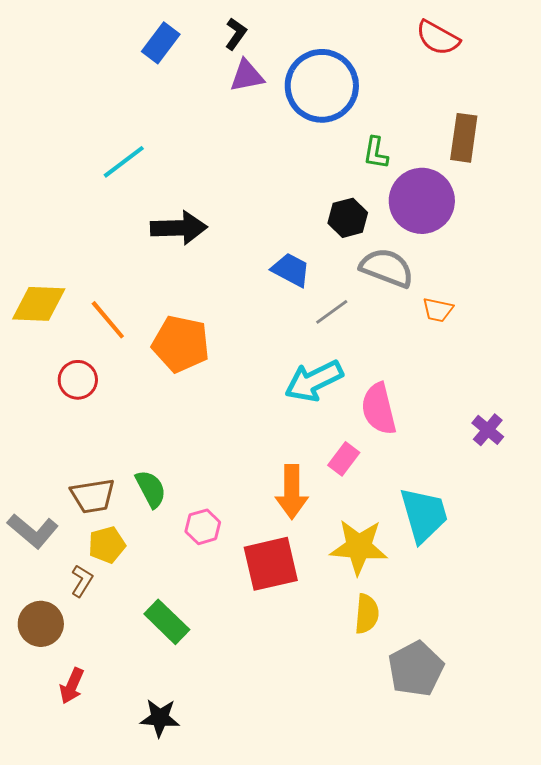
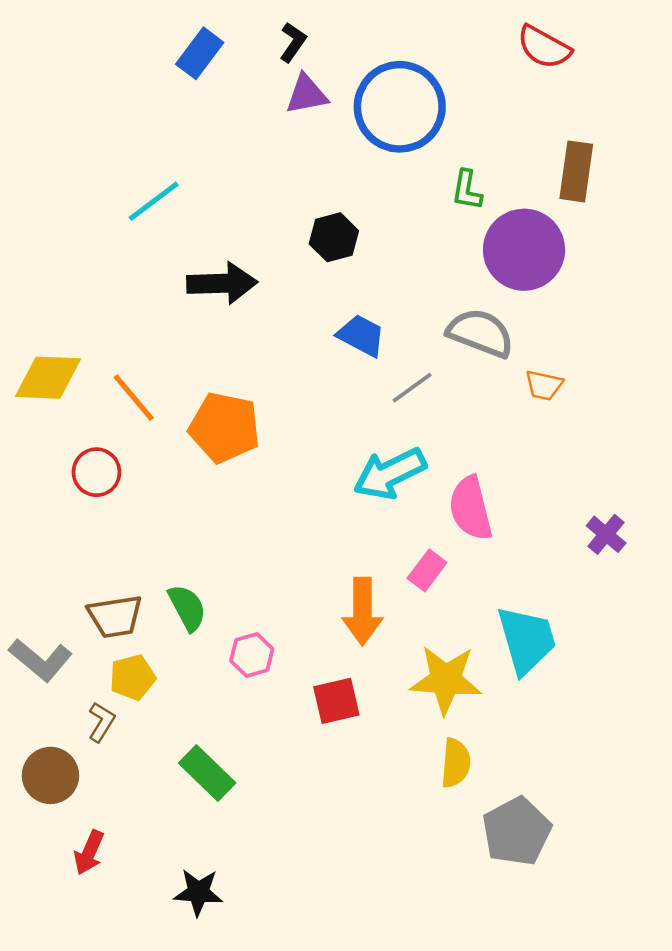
black hexagon: (348, 218) -> (334, 237), moved
red square: (271, 564) -> (336, 701), size x0.7

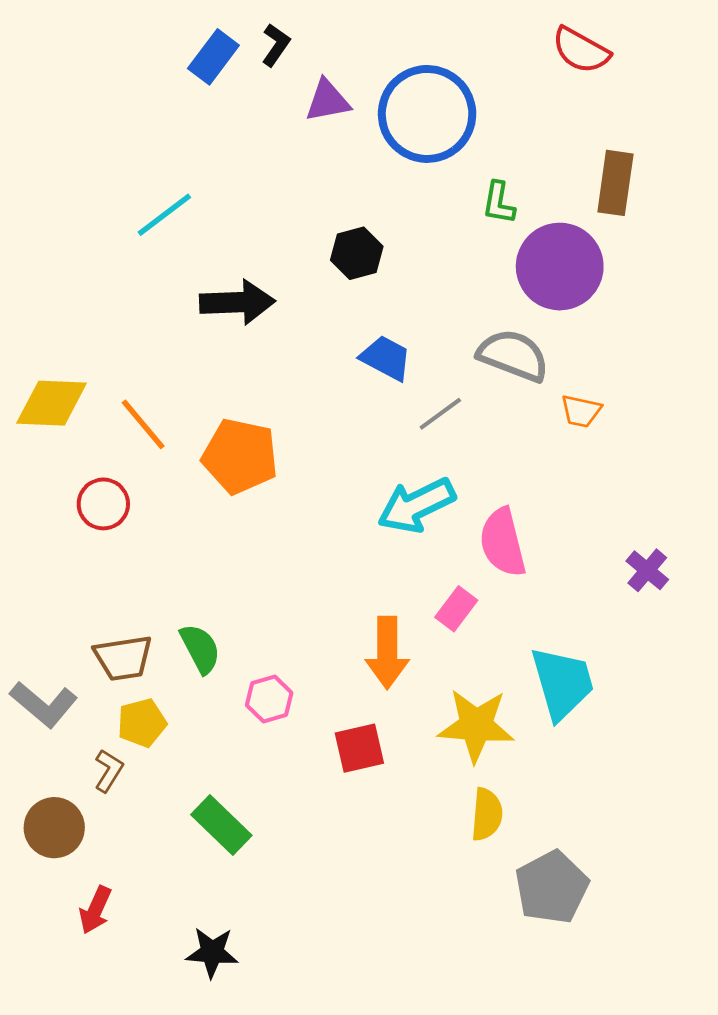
black L-shape: (293, 42) -> (276, 45), moved

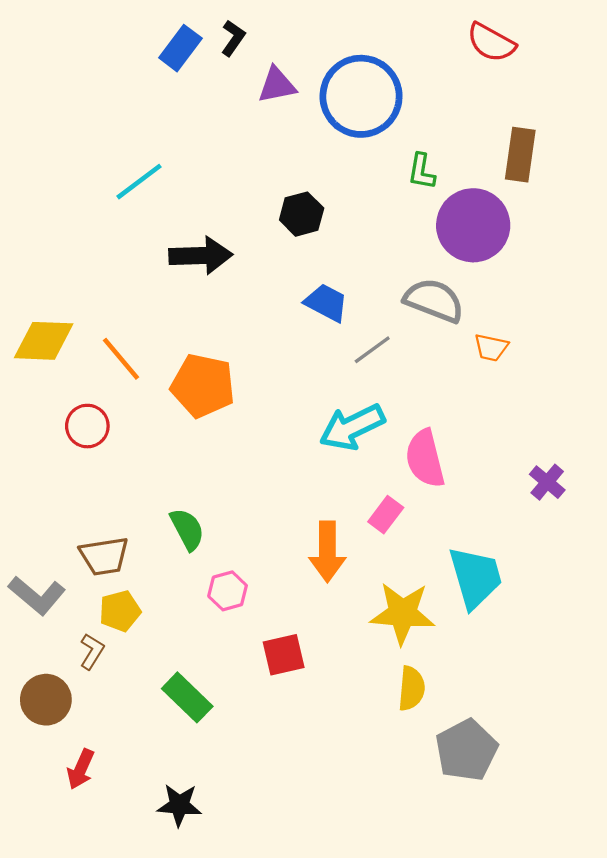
green semicircle: (200, 649) -> (187, 529), moved
red square: (359, 748) -> (284, 655), moved

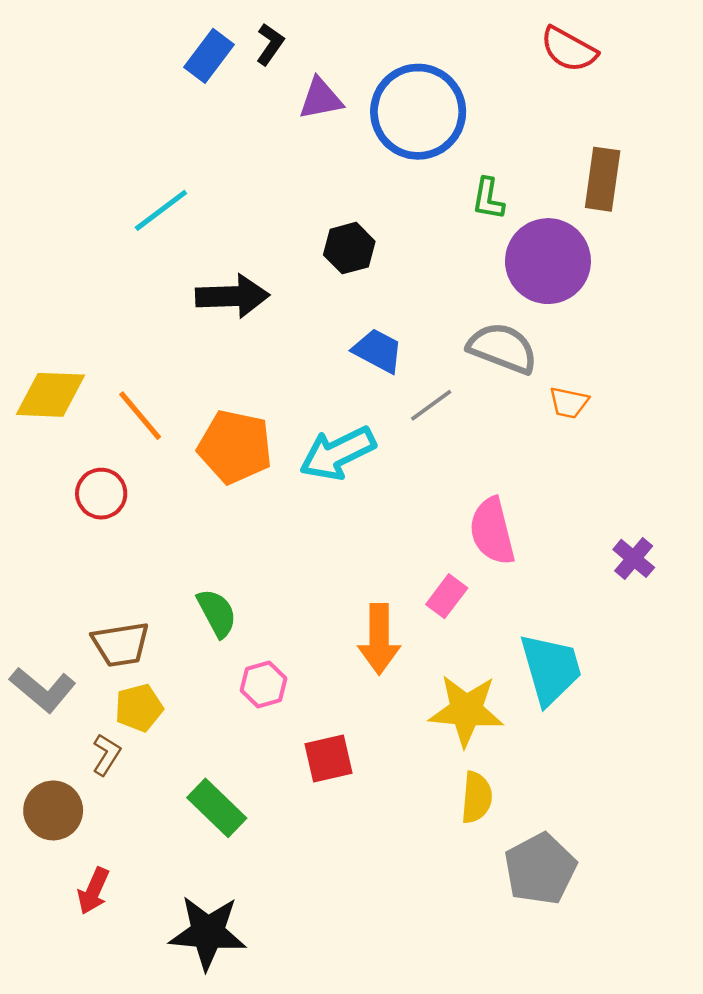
cyan arrow: (352, 427) -> (338, 453), moved
black star: (179, 805) -> (208, 933), size x1.5

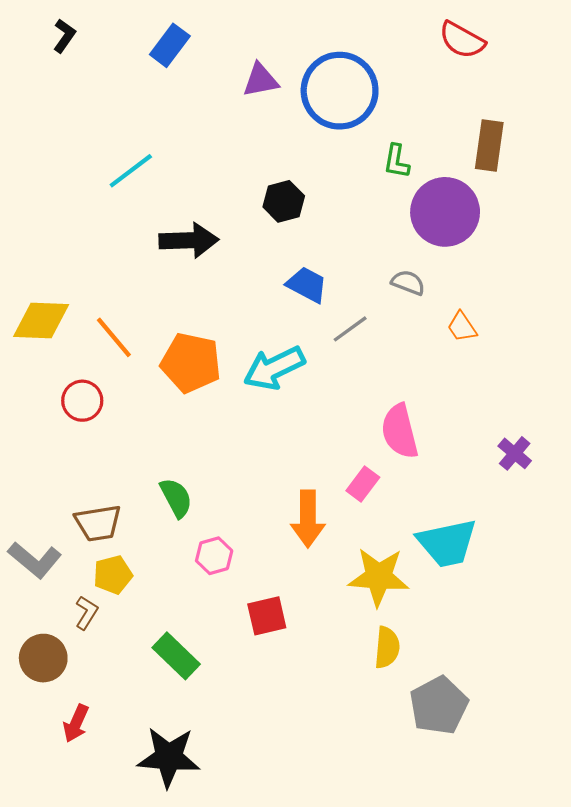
black L-shape: (270, 44) -> (64, 36), moved
gray semicircle: (503, 348) -> (408, 283), size x0.6
orange trapezoid: (569, 403) -> (462, 327), turned 44
cyan trapezoid: (551, 669) -> (447, 543), turned 94

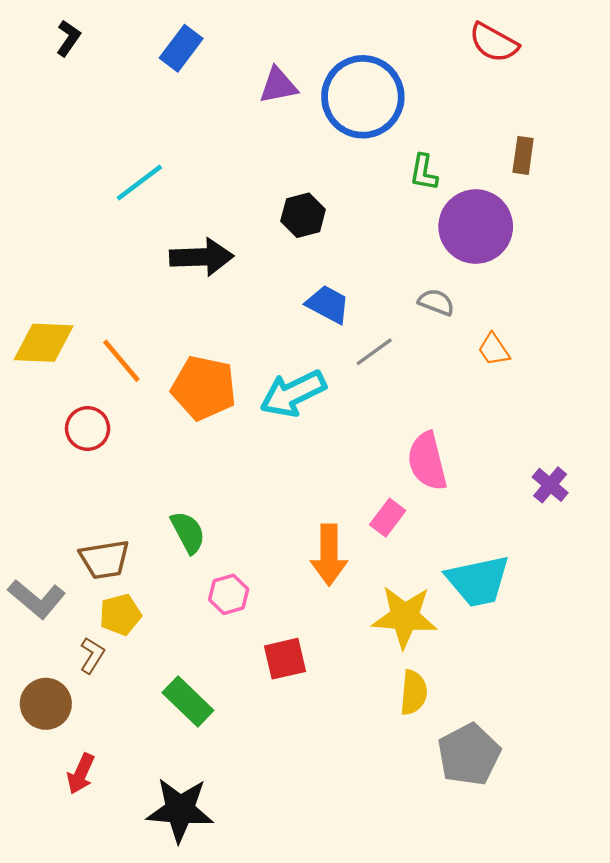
brown rectangle: (489, 145) -> (523, 155), size x0.7

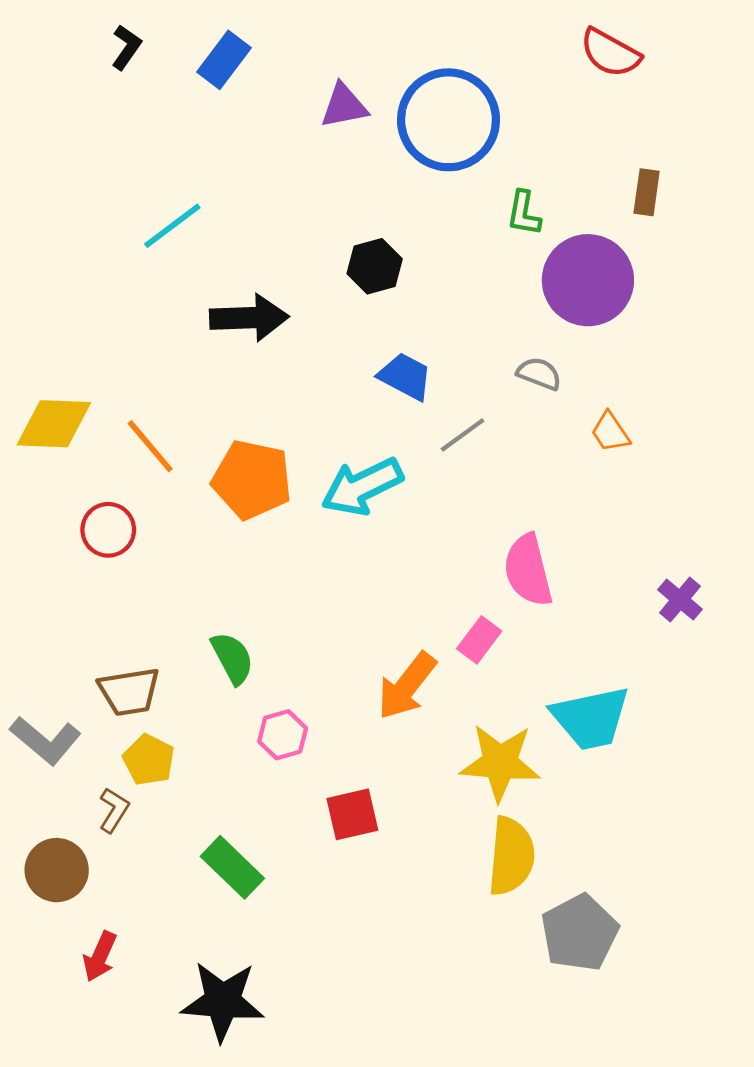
black L-shape: (68, 38) -> (126, 47), moved
orange arrow: (329, 555) -> (407, 686), turned 38
yellow pentagon: (120, 615) -> (149, 760), turned -30
yellow semicircle: (414, 693) -> (511, 856), size x1.4

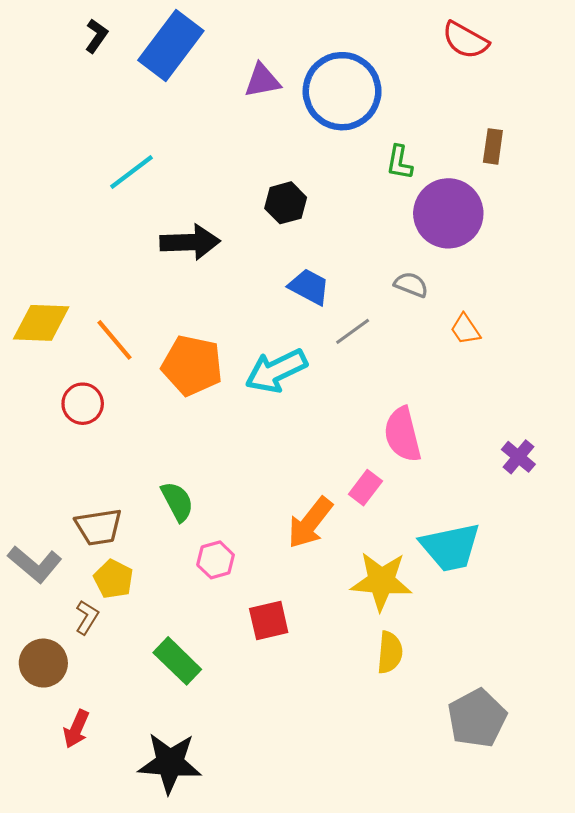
blue rectangle: (224, 60) -> (171, 45), size x1.6
yellow semicircle: (511, 856) -> (390, 652), size x0.7
gray pentagon: (580, 933) -> (477, 718), moved

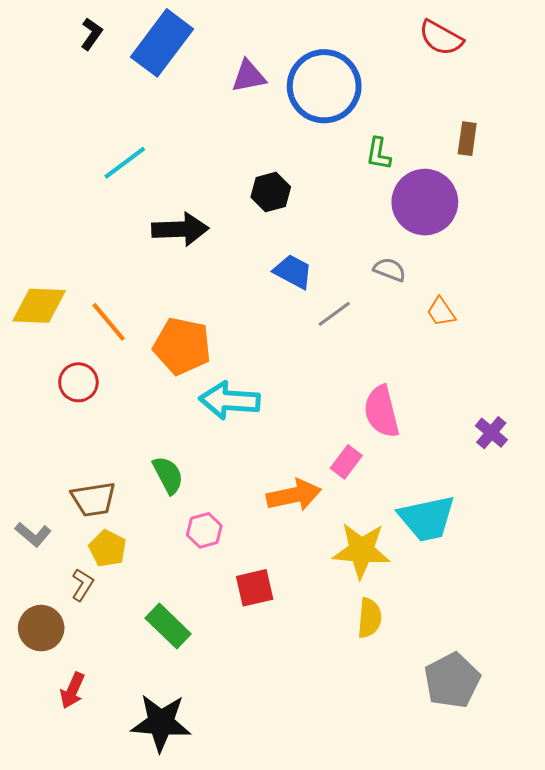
cyan arrow: (276, 371) -> (229, 400), moved, turned 30
orange arrow: (310, 523) -> (294, 495), turned -140
gray L-shape: (35, 564) -> (33, 534), size x0.7

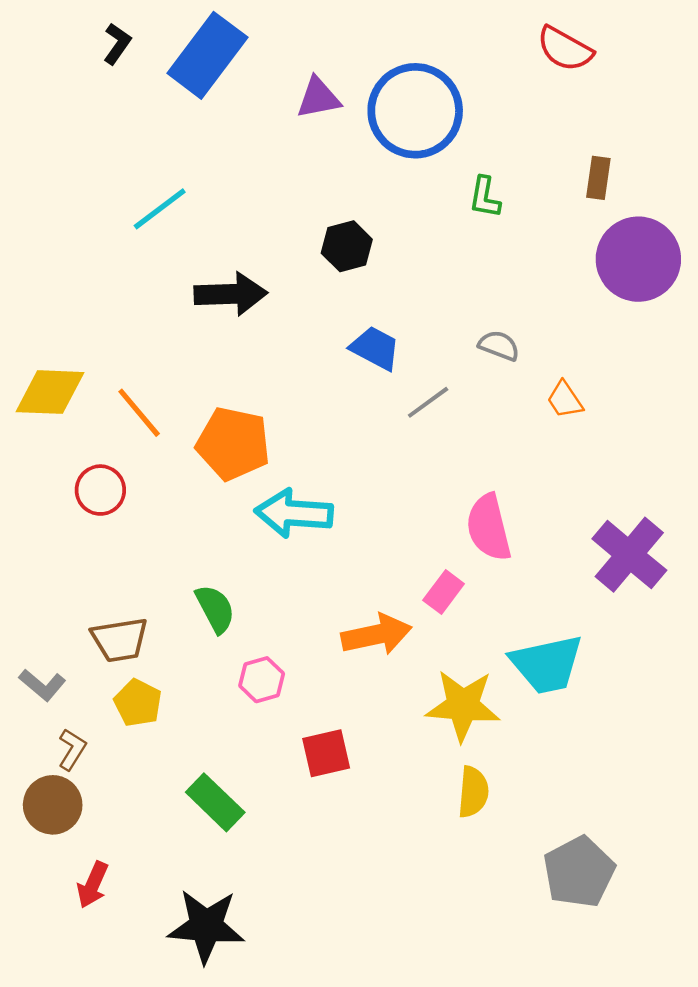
purple circle: (425, 202) -> (638, 259), moved
purple cross: (491, 433) -> (629, 555), size x1.8
brown L-shape: (82, 585) -> (72, 749), moved

